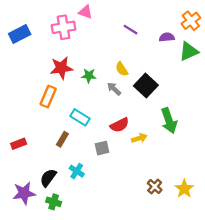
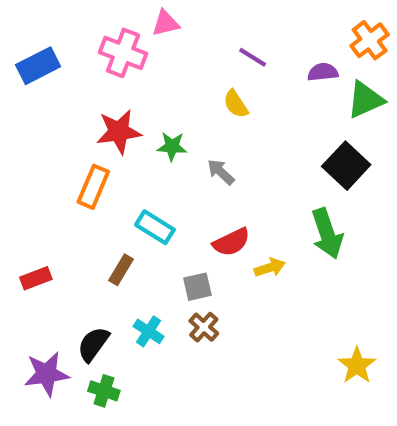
pink triangle: (85, 12) -> (166, 23), turned -32
pink cross: (64, 27) -> (123, 53), turned 30
yellow semicircle: (122, 69) -> (236, 104), moved
black square: (146, 86) -> (346, 166), moved
brown cross: (155, 187) -> (204, 327), moved

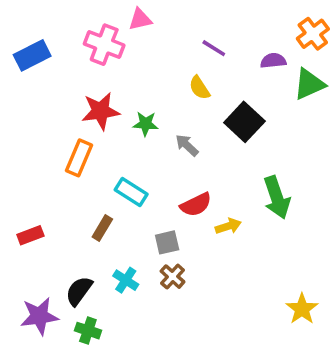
black square: (346, 166) -> (244, 122), moved

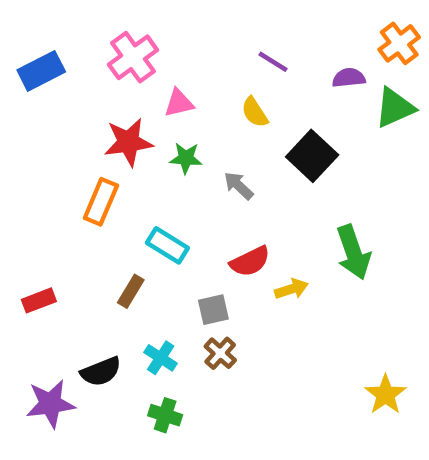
pink triangle: (140, 19) -> (179, 103), moved
pink cross: (104, 45) -> (133, 57), turned 33
black semicircle: (79, 291) -> (101, 372), turned -148
green cross: (88, 331) -> (165, 415), moved

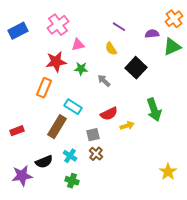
brown rectangle: (131, 291) -> (57, 127), size x1.6

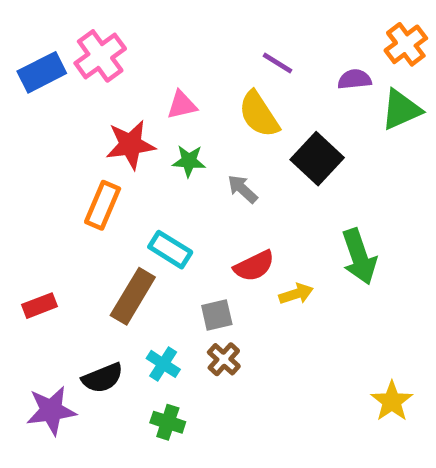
pink cross: (58, 25) -> (100, 56), moved
yellow semicircle: (111, 49) -> (259, 114), size x1.5

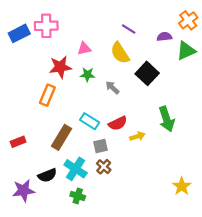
pink cross: (100, 56) -> (46, 26), turned 35
cyan rectangle: (170, 250) -> (90, 121), moved
cyan cross: (163, 364) -> (76, 169), size x1.5

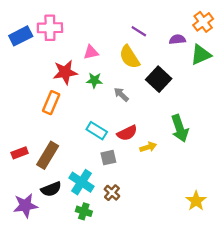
brown rectangle: (61, 137) -> (48, 155), moved
brown cross: (104, 167) -> (112, 193), moved

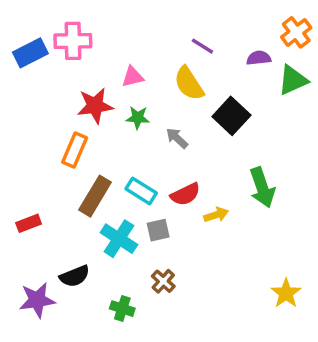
brown rectangle: (48, 155) -> (95, 196), moved
cyan cross: (82, 182) -> (119, 239), moved

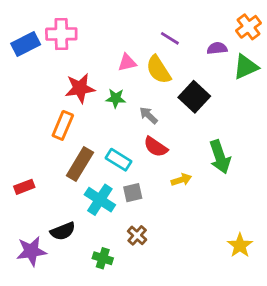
pink triangle: (133, 77) -> (127, 63), moved
red semicircle: (185, 194) -> (156, 147), moved, turned 60

